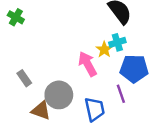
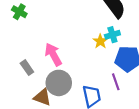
pink arrow: (88, 64) -> (53, 54), moved

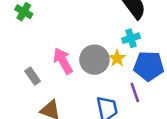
yellow star: (100, 41) -> (117, 58), moved
gray circle: (59, 83) -> (94, 60), moved

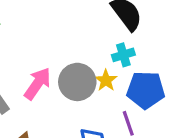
pink arrow: (63, 61) -> (38, 84), turned 64

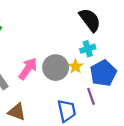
blue pentagon: (146, 90) -> (103, 73), turned -30

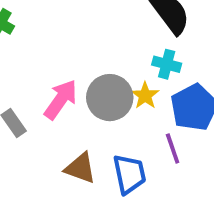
cyan cross: (88, 49) -> (167, 64), turned 32
brown triangle: (17, 112) -> (80, 168), moved

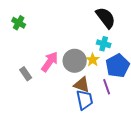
brown triangle: (80, 168) -> (82, 85), moved

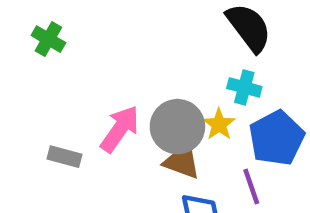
gray rectangle: (26, 74) -> (65, 157), turned -40
brown triangle: (82, 85) -> (182, 161), moved

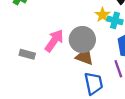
yellow star: (219, 124) -> (103, 15), moved

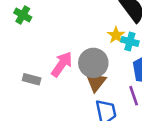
brown triangle: (85, 56) -> (96, 82), turned 48

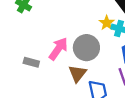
brown triangle: (96, 82) -> (77, 73), moved

